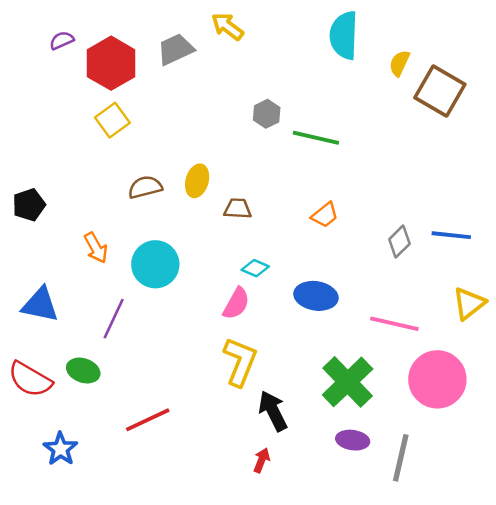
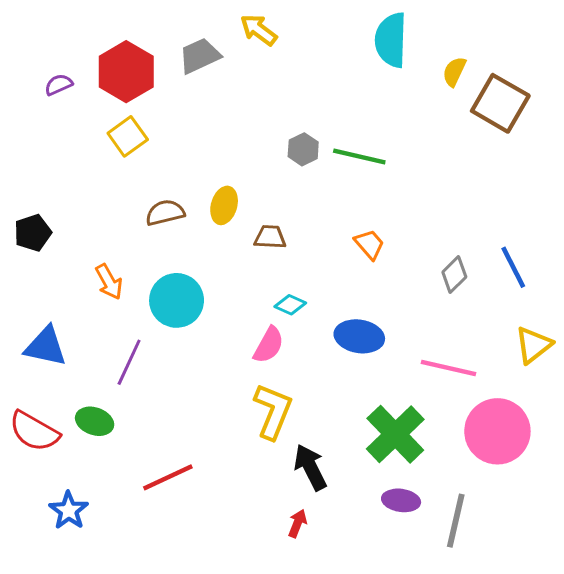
purple semicircle: (62, 40) -> (59, 85), moved
gray hexagon: (267, 114) -> (303, 149), moved
orange trapezoid: (325, 215) -> (369, 244), turned -92
blue line: (451, 235) -> (513, 267), turned 57

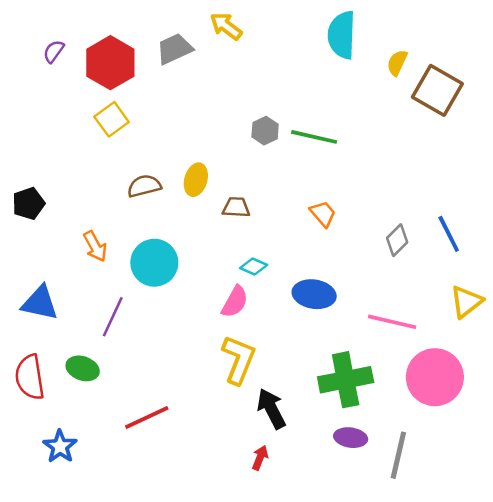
purple semicircle: (59, 85) -> (54, 51), moved, turned -30
red semicircle: (34, 431) -> (30, 377), turned 51
green cross: (395, 434) -> (346, 380), turned 33

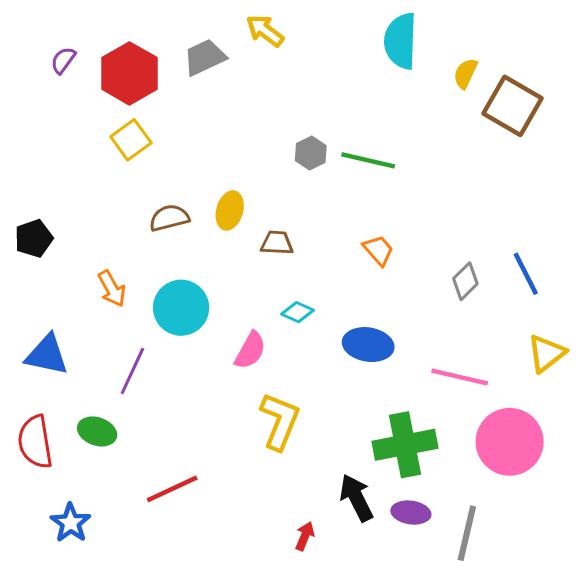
pink semicircle: (235, 302) -> (250, 350), moved
black arrow: (271, 409) -> (356, 498), moved

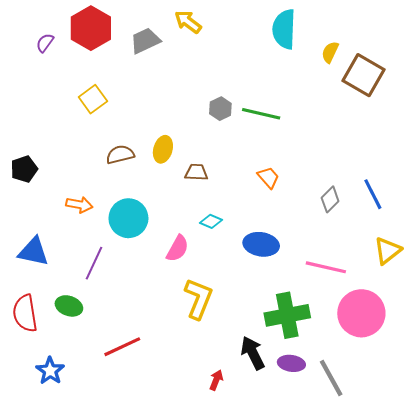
red hexagon: (129, 73) -> (91, 28), moved
orange arrow: (112, 289) -> (79, 205), turned -50
gray line: (467, 533) -> (331, 378), turned -42

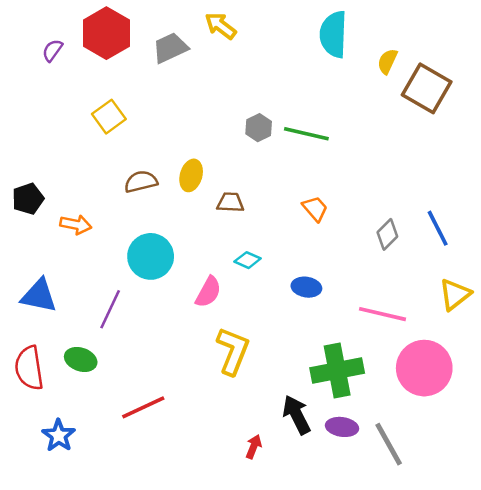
orange arrow: (79, 205) -> (76, 225), moved
blue ellipse: (261, 244) -> (306, 287), size x0.7

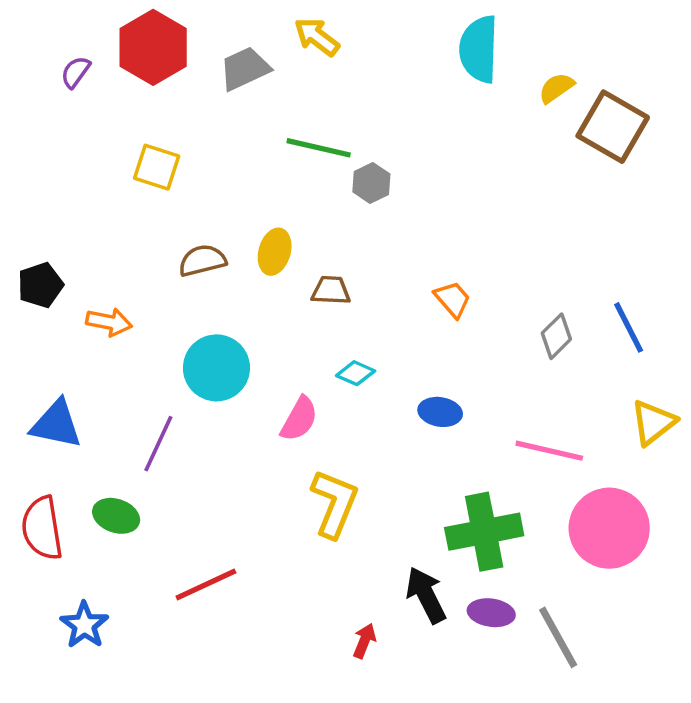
yellow semicircle: (387, 61) -> (556, 88), turned 30
yellow square: (109, 117) -> (157, 167), turned -36
green line: (306, 134) -> (319, 148), moved

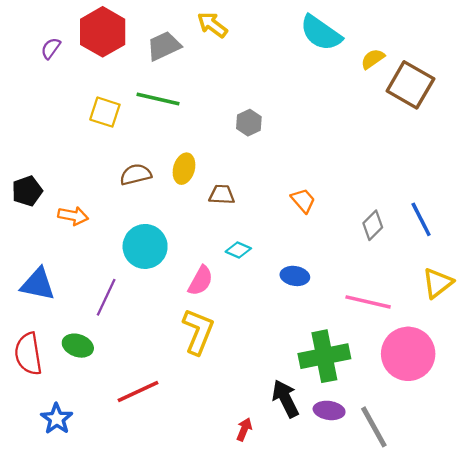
cyan semicircle: (479, 49) -> (321, 33), turned -57
green line: (319, 148) -> (158, 99), moved
yellow L-shape: (334, 504) -> (198, 331), moved

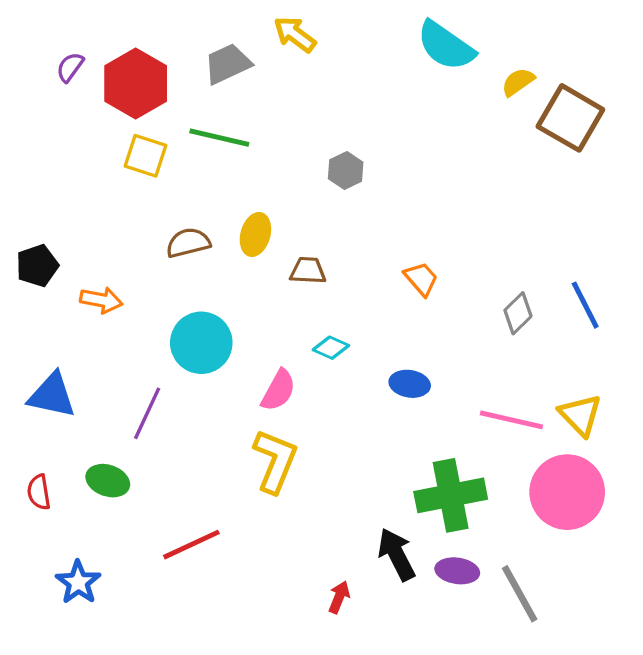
red hexagon: (103, 32) -> (136, 84), moved
yellow triangle: (438, 283) -> (580, 415), moved, turned -36
red semicircle: (28, 354) -> (39, 492), size x0.6

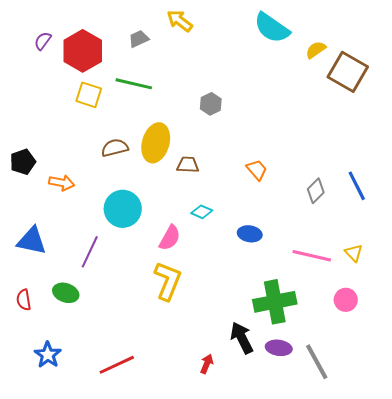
gray trapezoid: (228, 64) -> (139, 39), size x0.7
yellow ellipse: (255, 234) -> (156, 143), size x1.5
yellow triangle: (580, 415) -> (354, 253), size x0.7
pink circle: (567, 492) -> (346, 300), size x0.5
red line: (191, 545) -> (117, 365), moved

